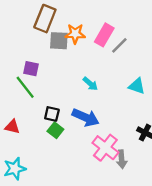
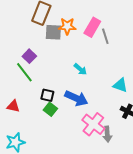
gray line: (119, 45) -> (105, 36), turned -63
purple square: (31, 69) -> (29, 56), turned 32
cyan triangle: (137, 86) -> (120, 85), moved

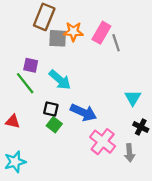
purple square: (29, 56) -> (31, 65), turned -32
cyan arrow: (80, 69) -> (60, 80), moved, size x1.5
cyan triangle: (120, 85) -> (133, 98), turned 42
gray arrow: (107, 134) -> (130, 153), moved

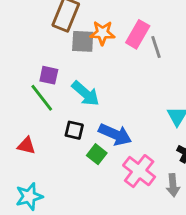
green square: (54, 125) -> (97, 154), moved

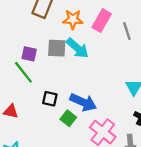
gray square: (83, 41) -> (57, 48), moved
gray line: (156, 47) -> (127, 31), moved
cyan arrow: (86, 94) -> (77, 48), moved

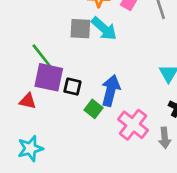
purple square: (29, 54) -> (49, 77), moved, size x1.6
blue arrow: (83, 102) -> (111, 91), turned -100

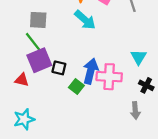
gray square: (80, 29) -> (38, 20), moved
purple square: (49, 77) -> (39, 60), turned -35
pink cross: (133, 125) -> (109, 77), moved, turned -35

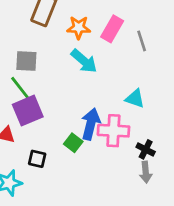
cyan triangle: (139, 57) -> (135, 99), moved, turned -42
black square: (59, 68) -> (37, 159), moved
black cross: (146, 85) -> (146, 149), moved

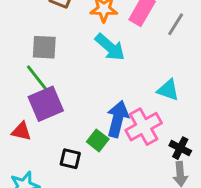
gray line: (142, 41) -> (176, 24), turned 50
pink cross: (113, 131) -> (144, 127), turned -32
black square: (37, 159) -> (70, 159), moved

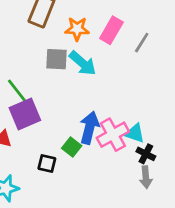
gray square: (44, 47) -> (57, 59), moved
cyan triangle: (168, 90) -> (135, 133), moved

